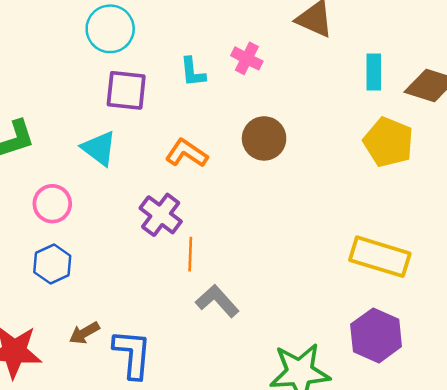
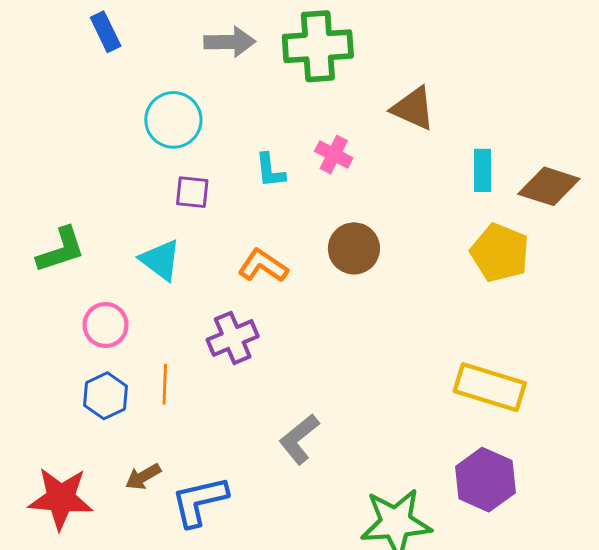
purple square: (126, 90) -> (192, 192), size x0.7
purple cross: (161, 215) -> (233, 338), turned 30
orange line: (190, 254) -> (165, 384), moved
gray L-shape: (217, 301) -> (299, 439), turned -87
blue L-shape: (132, 354) -> (199, 501), turned -108

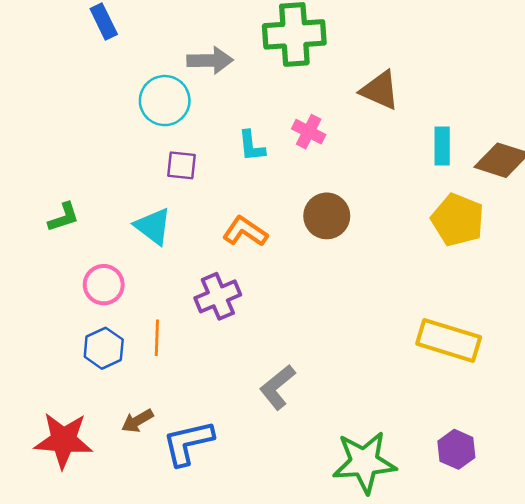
gray arrow: (230, 42) -> (210, 60), moved
green L-shape: (61, 250) -> (64, 217), size x0.7
purple hexagon: (485, 480) -> (456, 449), moved, size x0.7

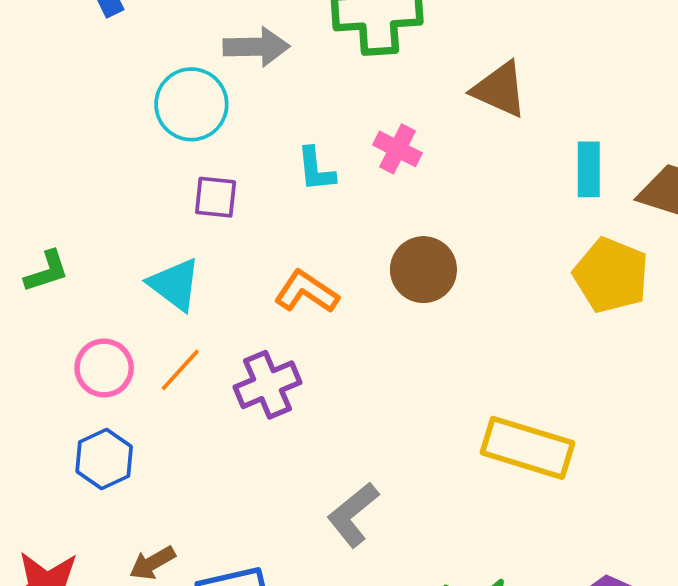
orange line: (157, 338) -> (180, 370), moved, turned 40
yellow rectangle: (449, 340) -> (527, 448), moved

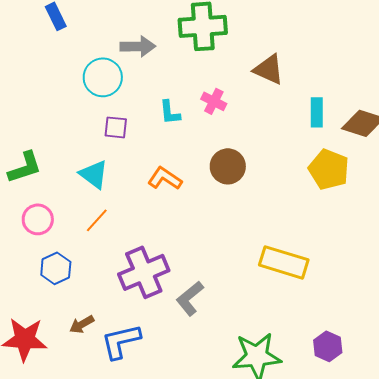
green L-shape: (47, 271) -> (25, 167), size x1.4
pink circle: (104, 368) -> (38, 219), moved
purple cross: (268, 385) -> (144, 272), moved, size x1.4

